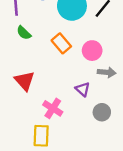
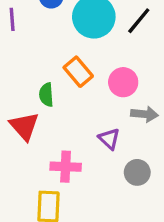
green semicircle: (24, 33) -> (46, 95), moved, turned 42
pink cross: (53, 108) -> (66, 167), turned -30

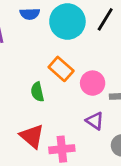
pink circle: (123, 82) -> (93, 83), moved
red triangle: (24, 126) -> (32, 136), moved

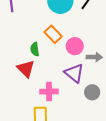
purple triangle: (95, 121) -> (74, 73), size x1.5
red triangle: (32, 136) -> (26, 69), moved

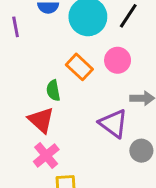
pink circle: (75, 46) -> (118, 60), moved
pink cross: (49, 92) -> (46, 155), moved, turned -36

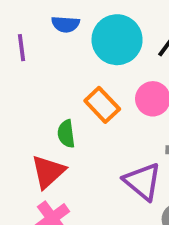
red triangle: (41, 120) -> (48, 172), turned 32

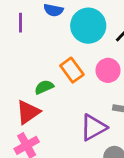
green semicircle: (66, 134) -> (44, 87), turned 66
purple triangle: (143, 181) -> (93, 127), turned 44

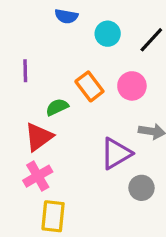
purple line: (20, 23) -> (25, 71), moved
cyan circle: (88, 26) -> (108, 34), size x0.6

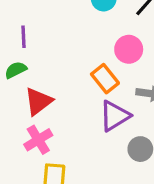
orange rectangle: (89, 86) -> (105, 79), moved
green semicircle: (57, 107) -> (16, 70), moved

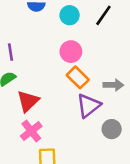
pink circle: (129, 49) -> (71, 52), moved

